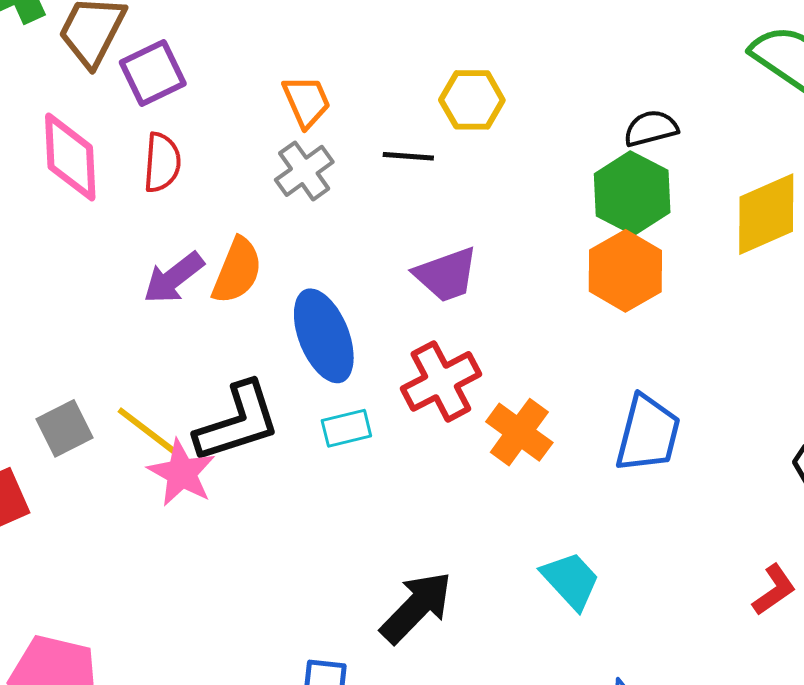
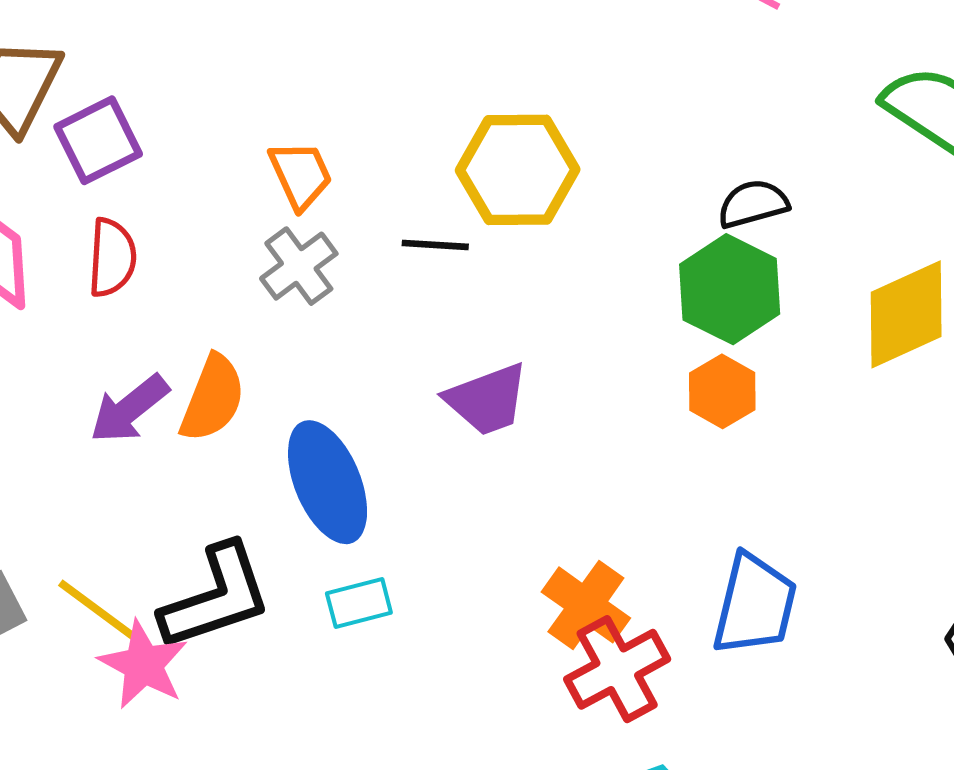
yellow hexagon: (472, 100) -> (518, 170), size x1.4
orange hexagon: (625, 271) -> (722, 391), size x0.7
red cross: (441, 381) -> (617, 669), moved

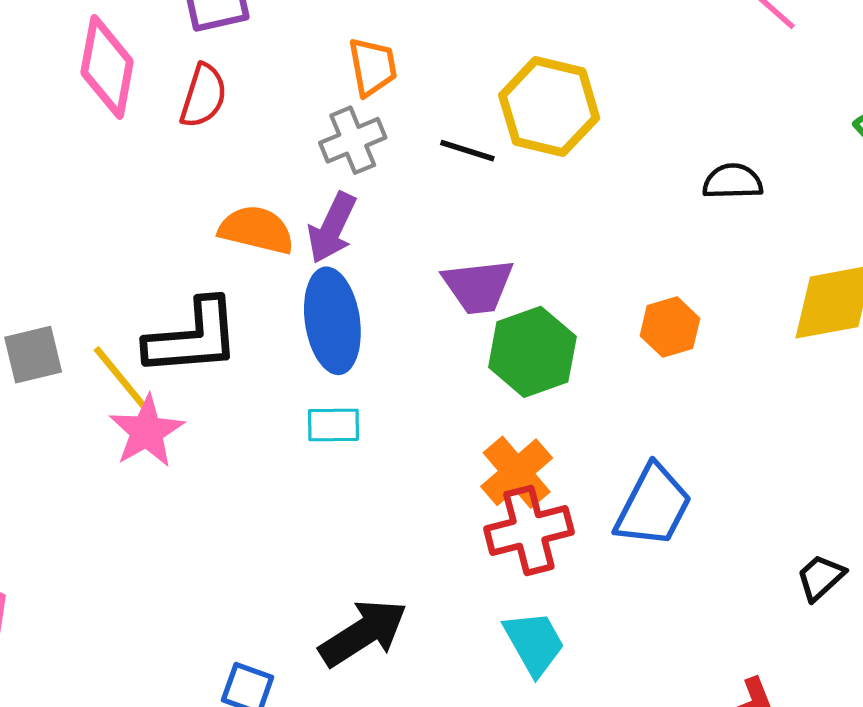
green hexagon: (730, 289) -> (532, 352), moved
orange semicircle: (213, 398) -> (256, 230), turned -112
purple arrow: (129, 409) -> (332, 228), moved, turned -40
black L-shape: (216, 597) -> (193, 338), moved

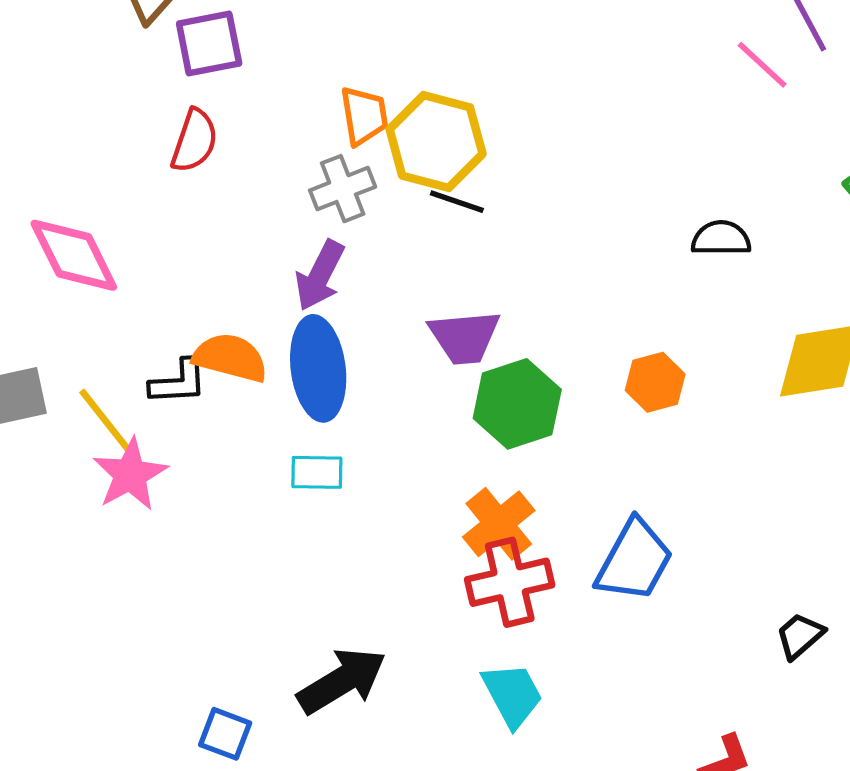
pink diamond: (107, 67) -> (74, 255), moved, turned -38
yellow hexagon: (549, 107) -> (436, 141), moved
orange semicircle: (256, 230) -> (230, 358), moved
black L-shape: (193, 338) -> (178, 382), size x0.6

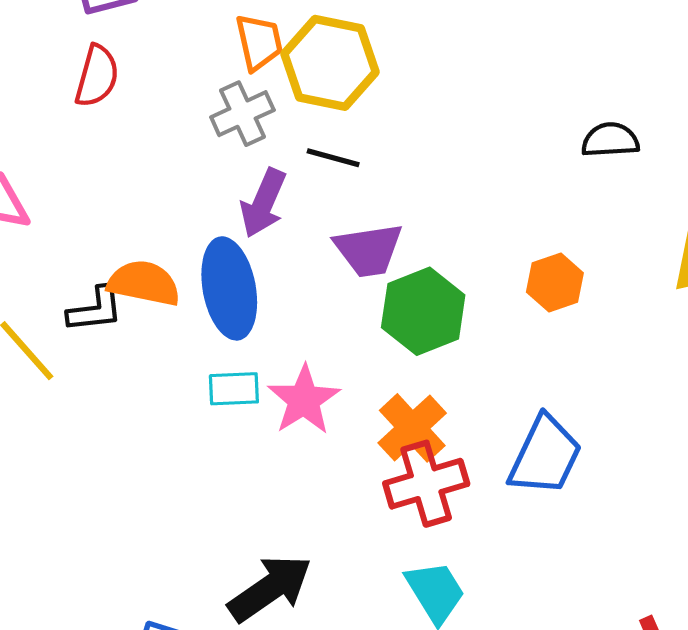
black line: (457, 202) -> (333, 158), moved
purple arrow: (320, 276) -> (263, 203), moved
pink star: (130, 475) -> (304, 400), moved

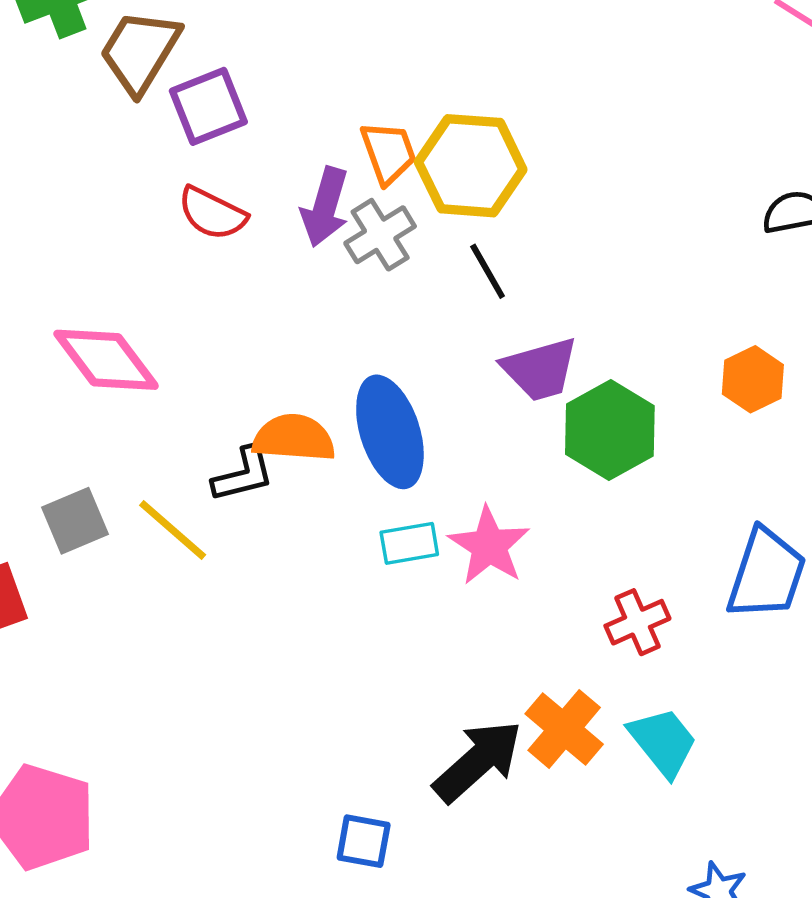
red semicircle: (97, 76) -> (212, 213), turned 108
black line: (333, 158) -> (488, 271), turned 52
purple arrow: (263, 203) -> (325, 207), moved
orange cross: (412, 428) -> (564, 729), moved
red cross: (426, 484) -> (637, 622), size x0.7

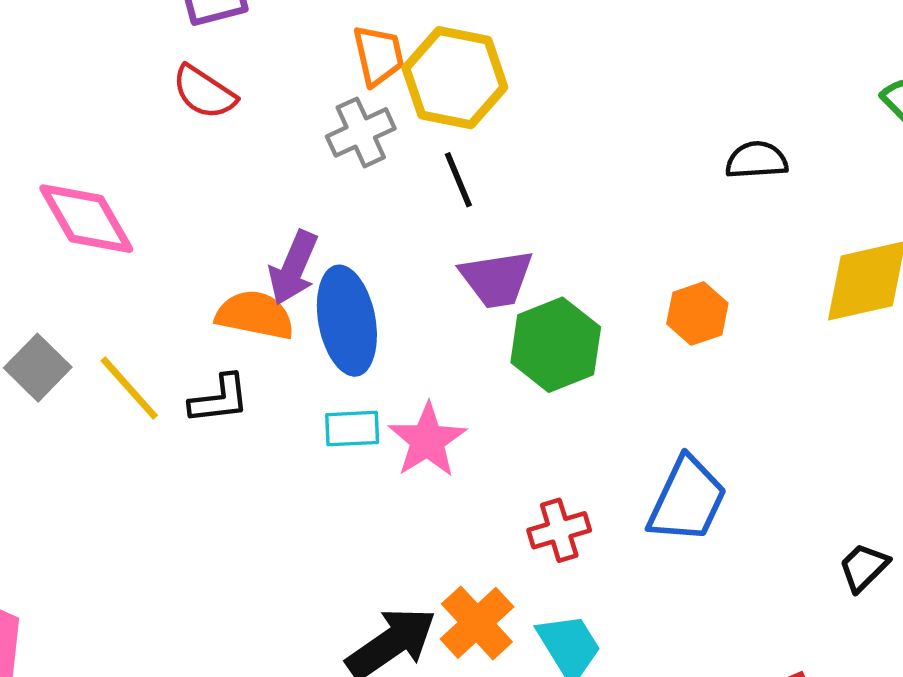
purple arrow: (325, 207) -> (293, 268), moved
black L-shape: (243, 474) -> (219, 399), moved
gray square: (75, 521) -> (38, 368), turned -30

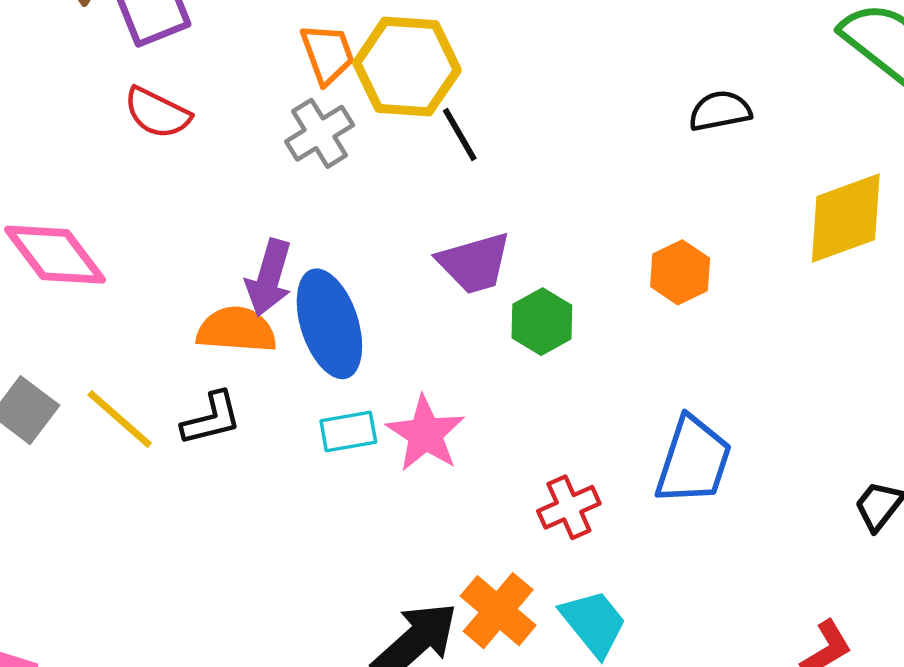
black line: (458, 180) -> (460, 135), moved
green hexagon: (556, 345) -> (542, 322), size x0.7

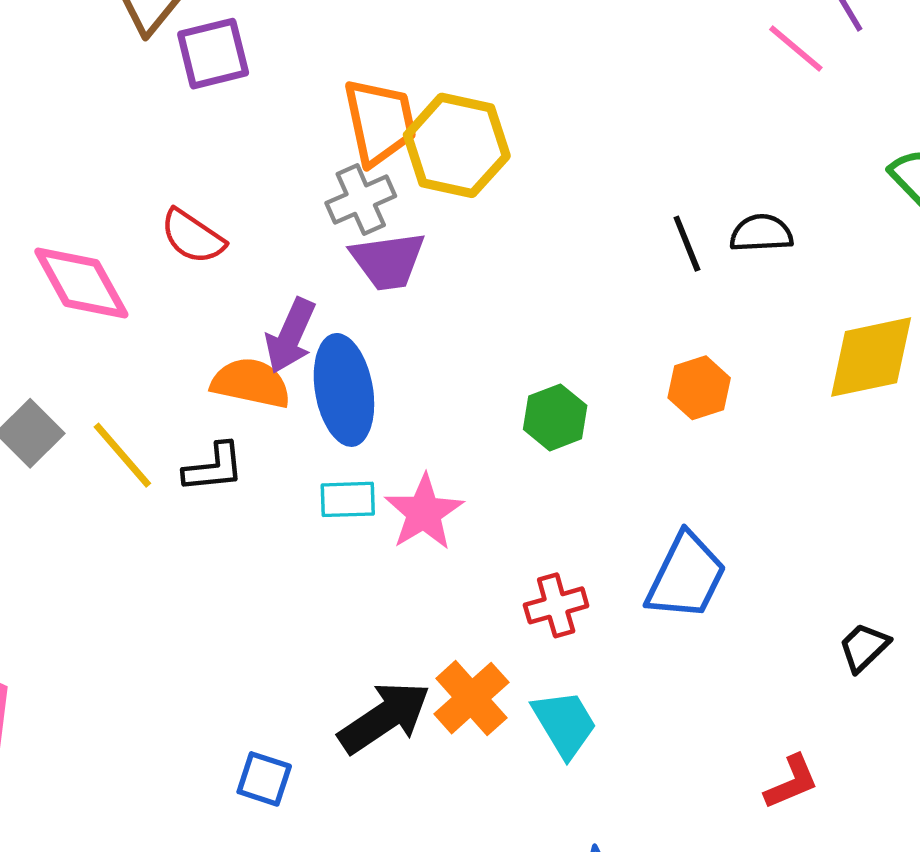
orange trapezoid: (327, 54) -> (380, 122), size x1.4
red semicircle: (157, 113) -> (193, 237), moved
black line: (460, 135) -> (687, 244), moved
purple trapezoid: (474, 263) -> (388, 261), moved

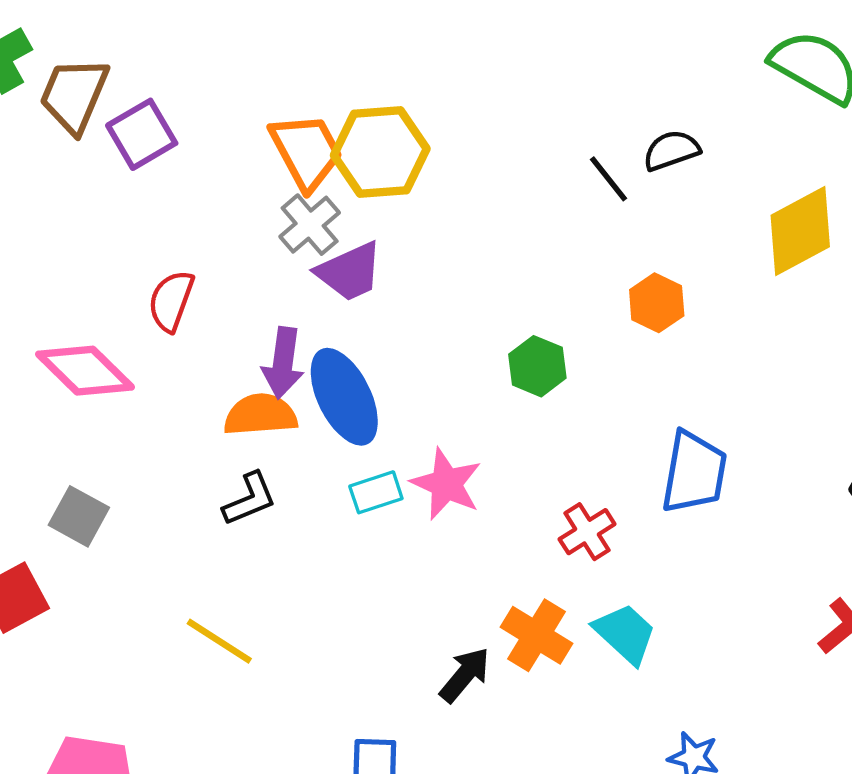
red semicircle: (193, 237) -> (171, 301), turned 92
yellow line: (122, 455) -> (219, 641), moved
black arrow: (384, 717) -> (465, 675), size x0.7

